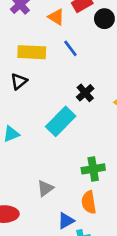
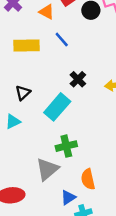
black triangle: (19, 81) -> (23, 93), moved
green cross: (93, 169) -> (66, 146), moved
gray triangle: (45, 188) -> (47, 169), size x1.5

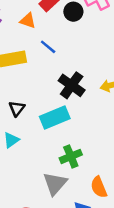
black cross: (78, 79) -> (72, 85), size x1.5
cyan rectangle: (57, 107) -> (55, 117), turned 36

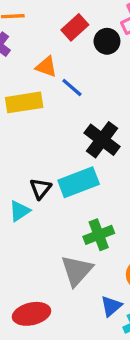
orange triangle: (28, 21) -> (46, 67), moved
black triangle: (17, 108) -> (40, 189), moved

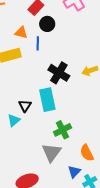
black circle: (107, 41) -> (47, 24), moved
blue line: (72, 87) -> (38, 43), turned 56
cyan rectangle: (79, 182) -> (47, 100), turned -75

